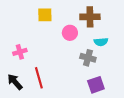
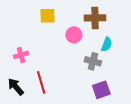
cyan semicircle: (101, 42) -> (107, 44), turned -64

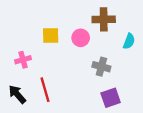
yellow square: (47, 16) -> (51, 36), moved
cyan semicircle: (107, 44) -> (129, 41), moved

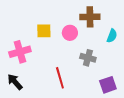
pink cross: (23, 60) -> (20, 52), size x1.5
red line: (45, 90) -> (60, 78), moved
purple square: (111, 98) -> (108, 85), moved

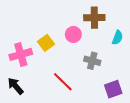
yellow square: (44, 31) -> (46, 43), moved, turned -35
red line: (60, 78) -> (63, 82), turned -30

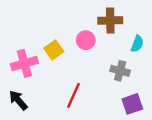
gray cross: (92, 61) -> (120, 71), moved
red line: (63, 82) -> (73, 95), turned 70

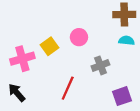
brown cross: (110, 20) -> (124, 15), moved
cyan semicircle: (137, 44) -> (127, 41), turned -105
gray cross: (120, 71) -> (100, 65), moved, turned -36

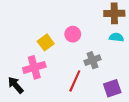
pink cross: (22, 59) -> (34, 67), moved
red line: (68, 88) -> (75, 81), moved

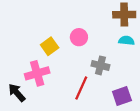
gray cross: (92, 60) -> (100, 65), turned 35

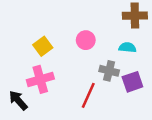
cyan semicircle: (126, 41) -> (127, 47), moved
yellow square: (50, 46) -> (43, 46), moved
purple square: (122, 96) -> (132, 82), moved

